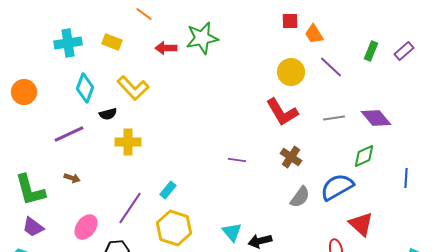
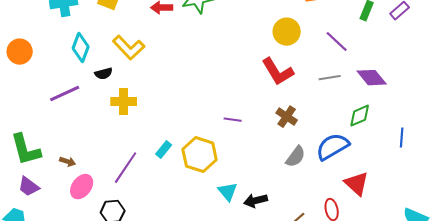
purple line: (331, 67) -> (337, 42), moved
brown arrow: (72, 178) -> (68, 162), moved
yellow hexagon: (174, 228) -> (200, 155), moved

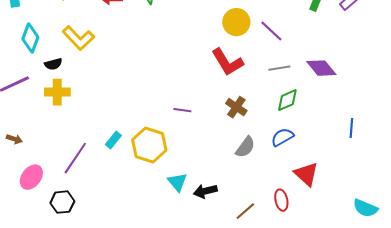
purple line: (337, 42) -> (271, 31), moved
yellow cross: (124, 102) -> (57, 92), moved
green diamond: (360, 116) -> (287, 100), moved
blue semicircle: (333, 147) -> (282, 137), size x0.7
brown arrow: (68, 162) -> (14, 139), moved

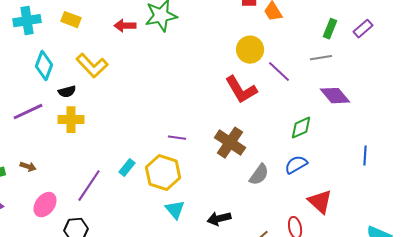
purple line: (271, 31) -> (279, 72), moved
gray line: (279, 68) -> (321, 58), moved
brown cross: (236, 107) -> (230, 143), moved, size x1.4
purple line: (182, 110) -> (177, 138), moved
cyan triangle: (177, 182) -> (175, 210), moved

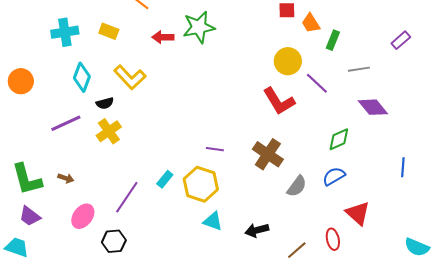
green rectangle: (330, 29) -> (333, 40), moved
yellow cross: (71, 120) -> (109, 131), turned -35
cyan triangle: (175, 210) -> (213, 221), turned -30

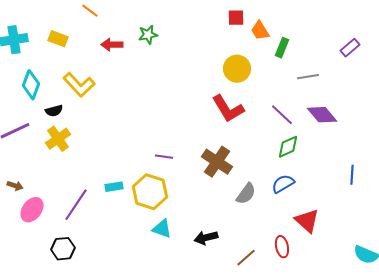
green star: (199, 27) -> (148, 35), size x0.6
purple line: (317, 83) -> (282, 115), moved
cyan rectangle: (165, 179) -> (114, 187), turned 42
pink ellipse: (83, 216) -> (32, 210), moved

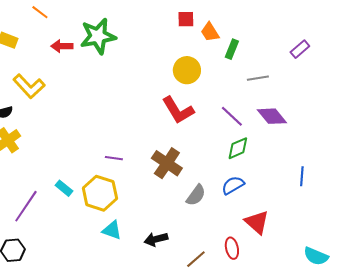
green star: (148, 35) -> (98, 36), size x1.8
cyan rectangle: (114, 187) -> (64, 188), turned 48

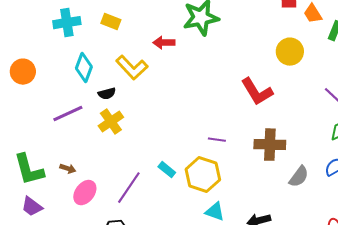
red arrow: (62, 46) -> (164, 43), moved
red L-shape: (178, 110) -> (257, 92), moved
brown cross: (167, 163) -> (270, 145), turned -32

